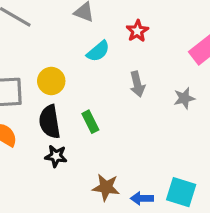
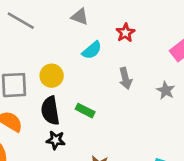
gray star: (184, 98) -> (166, 90), turned -30
green rectangle: (90, 122) -> (85, 111), turned -36

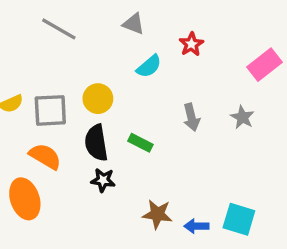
gray arrow: (125, 78) -> (191, 117), moved

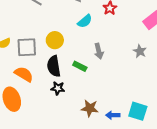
gray arrow: (191, 117) -> (99, 51), moved

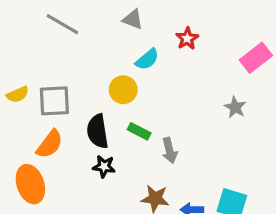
yellow circle: (55, 40) -> (123, 90), moved
gray arrow: (99, 51) -> (170, 151), moved
orange semicircle: (24, 74) -> (50, 144), turned 96

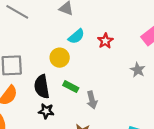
red star: (187, 39) -> (105, 41), moved

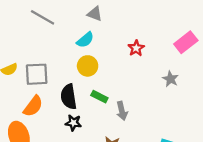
cyan semicircle: (76, 36) -> (85, 40), moved

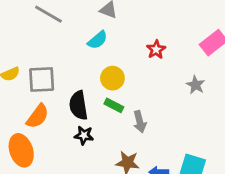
yellow circle: (88, 66) -> (112, 78), moved

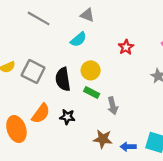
gray square: (42, 79) -> (33, 72), turned 30
black semicircle: (78, 105) -> (63, 79), moved
orange semicircle: (38, 116) -> (41, 114), moved

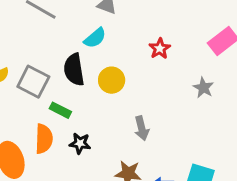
black semicircle: (63, 79) -> (74, 70), moved
green rectangle: (92, 93) -> (60, 110), moved
orange semicircle: (41, 114) -> (44, 139), turned -35

